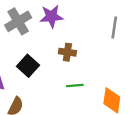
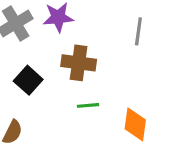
brown cross: (67, 52) -> (79, 63), size x1.5

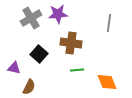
orange diamond: (135, 124) -> (107, 82), turned -30

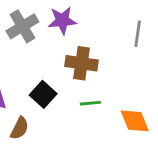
black square: (39, 54) -> (43, 94), moved

